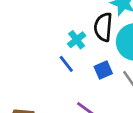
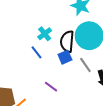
black semicircle: (103, 27) -> (67, 41), moved

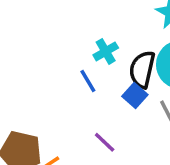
blue square: (65, 57) -> (135, 96), turned -32

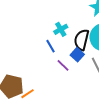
purple line: (105, 142) -> (63, 65), moved

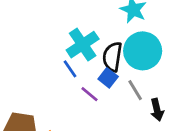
cyan cross: (61, 29) -> (83, 45), size x1.6

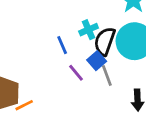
cyan cross: (83, 45) -> (89, 30), moved, size x0.6
gray line: (135, 90) -> (107, 76), moved

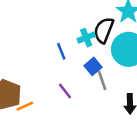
black semicircle: (105, 41) -> (104, 30), moved
purple line: (76, 73) -> (65, 91), moved

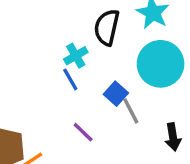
black semicircle: (104, 30) -> (107, 27), moved
cyan cross: (86, 38) -> (76, 56), moved

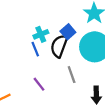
black semicircle: (107, 27) -> (59, 46), moved
blue square: (116, 94) -> (68, 32), moved

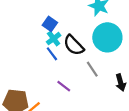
blue square: (68, 32) -> (50, 24), moved
black semicircle: (59, 46) -> (74, 45), turned -50

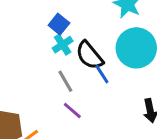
blue line: (52, 54) -> (102, 74), moved
gray line: (92, 69) -> (65, 81), moved

